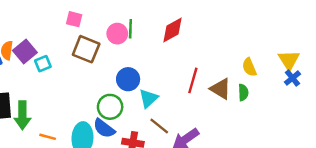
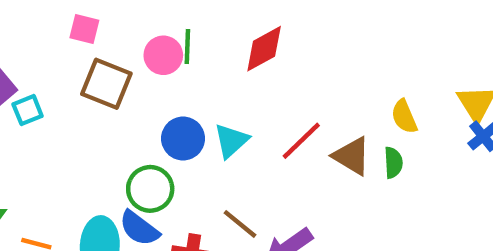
red line: (193, 80) -> (301, 141), turned 30
cyan triangle: (148, 98) -> (231, 141), moved

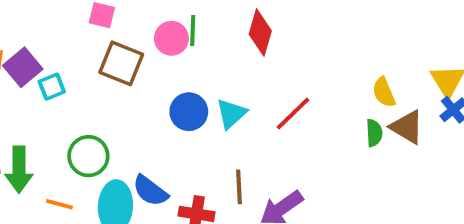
red diamond: (264, 49) -> (260, 33), turned -45
brown triangle: (352, 156) -> (407, 127), moved
green circle: (150, 189) -> (88, 156), moved
brown line: (240, 224) -> (239, 187), turned 48

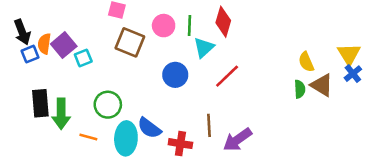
green line: (193, 31) -> (190, 26), moved
cyan triangle: (231, 114) -> (204, 48), moved
red line: (293, 114) -> (227, 76), moved

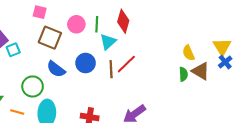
brown line: (209, 125) -> (111, 69), moved
blue semicircle: (149, 128) -> (56, 69), moved

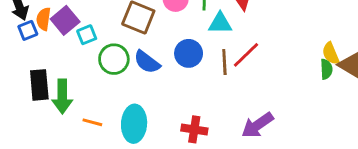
cyan triangle: (108, 42) -> (220, 23), turned 42
yellow semicircle: (188, 53) -> (331, 53), moved
green circle: (33, 86) -> (114, 59), moved

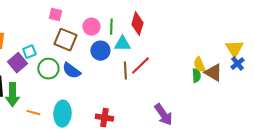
purple square: (65, 20) -> (17, 63), moved
blue circle: (189, 53) -> (100, 51), moved
purple arrow: (257, 125) -> (163, 115), moved, turned -90

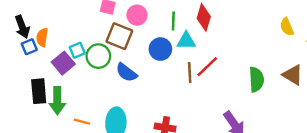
pink circle: (91, 27) -> (137, 15), moved
yellow semicircle: (199, 65) -> (287, 27), moved
green circle: (48, 69) -> (98, 56), moved
green semicircle: (196, 76) -> (256, 79), moved, size x1.5

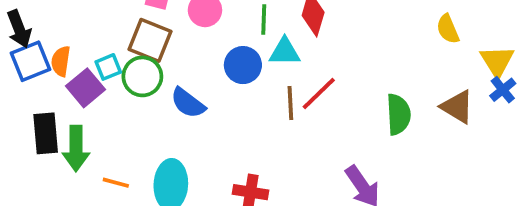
brown square: (119, 36) -> (150, 40), moved
orange semicircle: (42, 37) -> (61, 61), moved
blue square: (29, 47) -> (30, 61), size x1.5

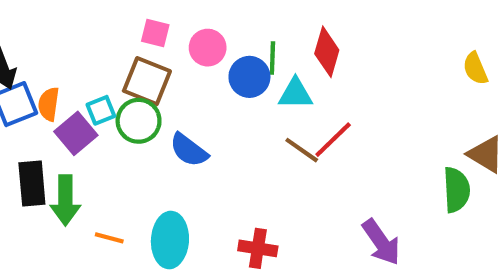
blue circle: (243, 65) -> (249, 77), moved
brown line: (290, 103) -> (302, 150), turned -52
green semicircle: (398, 114) -> (456, 190), moved

